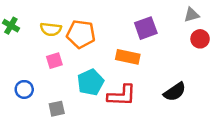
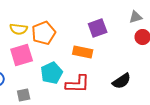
orange pentagon: (81, 34) -> (44, 33), turned -30
pink square: (54, 61) -> (22, 55), size x1.6

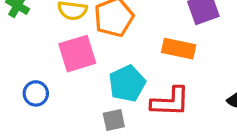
gray square: (24, 95) -> (114, 120), moved

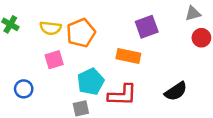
pink square: (77, 54) -> (54, 60), size x0.7

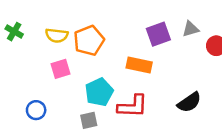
gray triangle: (193, 13) -> (191, 29), moved
blue circle: (24, 89) -> (36, 110), moved

